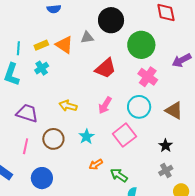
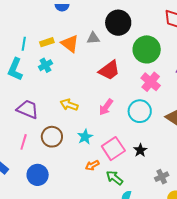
pink square: (124, 135) -> (113, 149), moved
black star: (166, 146) -> (140, 150), moved

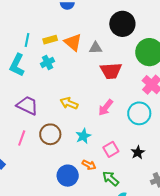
gray triangle: (93, 38) -> (95, 48), moved
red trapezoid: (109, 70) -> (111, 71), turned 30
pink square: (113, 149) -> (111, 149), size x0.7
orange arrow: (92, 165) -> (89, 165), turned -128
blue circle: (38, 175) -> (68, 176), moved

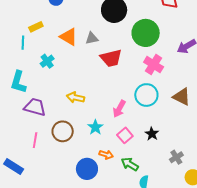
yellow rectangle: (50, 40) -> (36, 27), moved
cyan L-shape: (17, 65) -> (18, 82), moved
pink arrow: (106, 107) -> (119, 109), moved

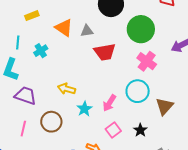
cyan line: (23, 43) -> (18, 43), moved
brown triangle: (182, 97) -> (164, 106), moved, turned 42
cyan star: (95, 127) -> (84, 109), moved

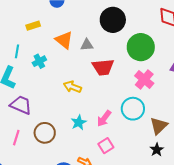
yellow arrow: (67, 89) -> (72, 87), moved
black star: (140, 130) -> (157, 150), moved

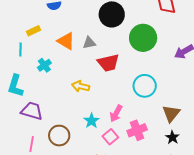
cyan line: (17, 51) -> (20, 49), moved
pink cross: (144, 79) -> (137, 130), moved, turned 36
cyan circle: (133, 109) -> (145, 86), moved
pink square: (106, 146) -> (110, 137), moved

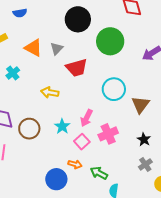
gray triangle: (89, 43) -> (57, 49), turned -32
brown triangle: (171, 113) -> (140, 105), moved
brown circle: (59, 136) -> (29, 129), moved

